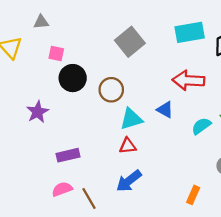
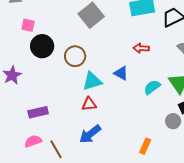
red arrow: (188, 80) -> (141, 48), size x0.6

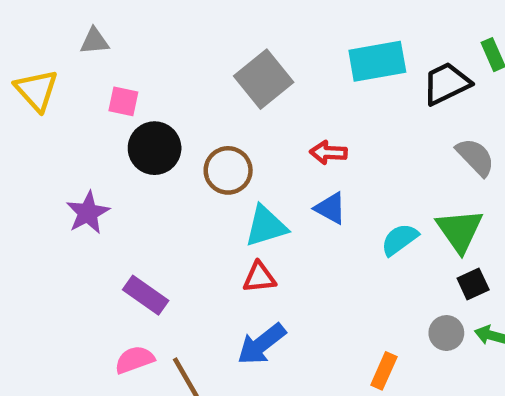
red arrow: (141, 48) -> (328, 153), moved
purple rectangle: (38, 112) -> (146, 295), turned 48
gray circle: (173, 121) -> (446, 333), moved

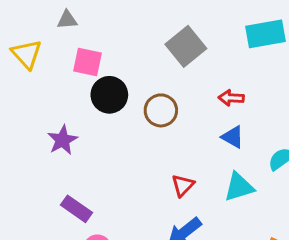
pink square: (123, 101) -> (87, 62), size x1.4
cyan triangle: (266, 226) -> (239, 187), moved
red triangle: (259, 277) -> (183, 185), turned -40
purple rectangle: (146, 295) -> (77, 209), moved

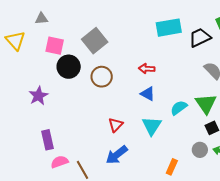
gray square: (186, 46) -> (95, 41), moved
cyan triangle: (239, 187) -> (152, 126), turned -40
purple rectangle: (77, 209) -> (47, 140), turned 42

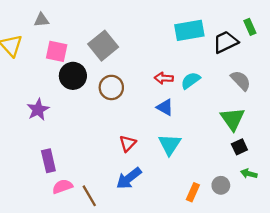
cyan semicircle: (179, 108) -> (191, 80), moved
gray circle: (200, 150) -> (221, 185), moved

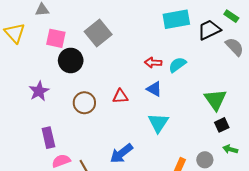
green rectangle: (250, 27) -> (231, 16), turned -32
gray semicircle: (241, 80) -> (234, 47), moved
brown circle: (111, 87) -> (84, 103), moved
red triangle: (128, 143) -> (120, 96), moved, turned 42

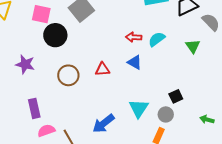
purple star: (39, 91) -> (25, 64), turned -30
green triangle: (215, 100) -> (193, 46), moved, size x0.7
cyan triangle: (158, 123) -> (139, 108), moved
black square: (222, 125) -> (176, 96), moved
gray circle: (205, 160) -> (166, 114), moved

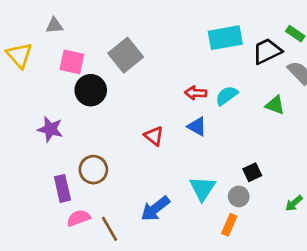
green triangle: (193, 46) -> (275, 105), turned -35
red triangle: (102, 69) -> (154, 136), turned 42
brown circle: (68, 75) -> (93, 170), moved
green arrow: (207, 119) -> (294, 203), turned -56

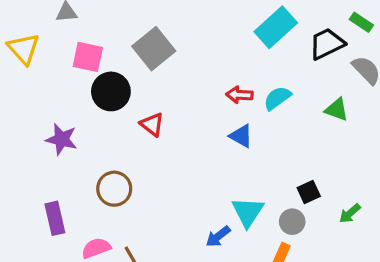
cyan rectangle: (225, 38) -> (276, 27), turned -32
red triangle: (154, 136) -> (152, 124), moved
purple rectangle: (62, 188) -> (55, 218), moved
green arrow: (294, 203) -> (350, 213), moved
blue arrow: (155, 209) -> (218, 236), moved, size x0.7

